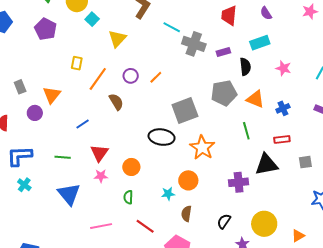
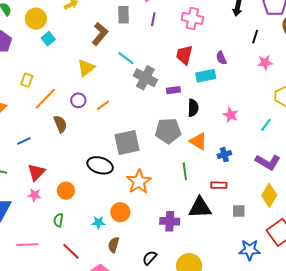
yellow triangle: (117, 39) -> (86, 68), moved
cyan rectangle: (260, 43) -> (206, 76), moved

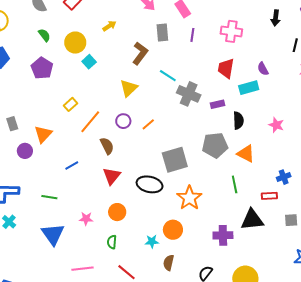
yellow rectangle: (27, 80) -> (70, 104), turned 32
blue cross: (224, 155) -> (284, 177), moved
red triangle: (36, 172) -> (112, 176), moved

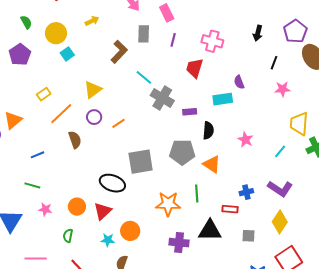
red trapezoid: (226, 68) -> (195, 68), moved
yellow triangle: (129, 88) -> (93, 90), moved
red triangle: (112, 176) -> (103, 211), moved
green line: (49, 197) -> (32, 185), moved
orange star: (189, 198) -> (168, 204), moved, turned 30

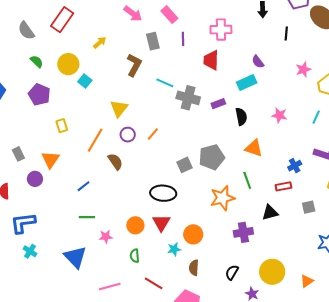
pink star: (283, 89) -> (303, 69), moved
yellow rectangle: (44, 94) -> (62, 126), moved, turned -56
gray pentagon: (182, 152) -> (212, 157), moved
gray square: (141, 162) -> (184, 165), size x0.6
black triangle: (210, 231) -> (270, 213), size x0.7

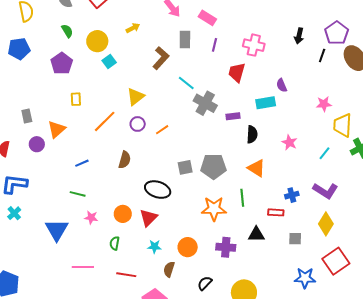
pink rectangle: (169, 15) -> (207, 18), turned -30
black line: (286, 34) -> (322, 56), moved
brown semicircle: (115, 162) -> (125, 160), moved, turned 36
orange circle: (193, 234) -> (188, 247), moved
red line: (154, 283) -> (126, 275), turned -36

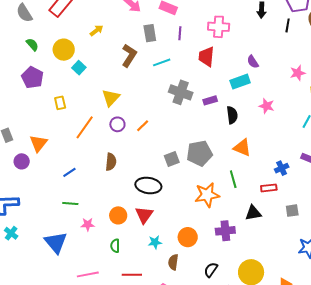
cyan line: (186, 83) -> (162, 62), moved, turned -48
yellow rectangle: (76, 99) -> (60, 103), moved
pink star: (289, 143) -> (267, 106), moved

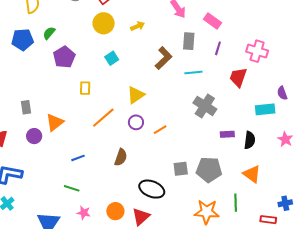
green semicircle: (32, 45) -> (49, 33), moved, turned -112
yellow circle: (64, 50) -> (104, 23), moved
purple rectangle: (210, 100) -> (227, 134), moved

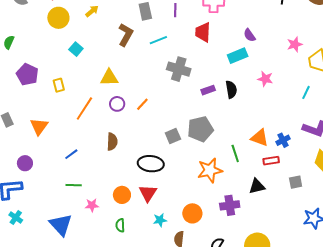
purple pentagon: (64, 57) -> (27, 74), moved
yellow triangle: (136, 95) -> (109, 78), turned 48
purple circle: (34, 136) -> (25, 163), moved
orange triangle: (252, 174) -> (260, 138), moved

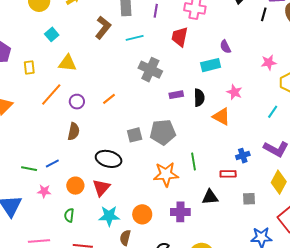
yellow triangle: (109, 78) -> (68, 63), moved
purple circle: (117, 104) -> (77, 102), moved
orange triangle: (260, 138) -> (221, 117), moved
blue line: (71, 154) -> (52, 164), moved
cyan star: (160, 220) -> (109, 216), size x1.5

